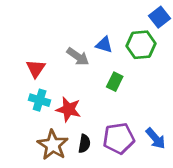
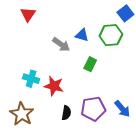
red triangle: (36, 68) -> (28, 14), moved
brown star: (53, 145) -> (22, 114), moved

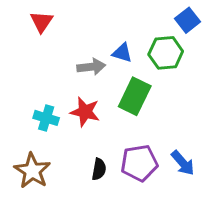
gray arrow: (61, 44) -> (91, 67), turned -42
green rectangle: (90, 64) -> (135, 96), size x1.6
red star: (54, 86) -> (85, 112), moved

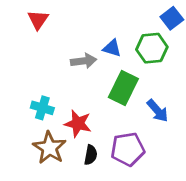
red star: (85, 112) -> (78, 124), moved
blue arrow: (183, 163) -> (158, 111), moved
brown star: (32, 171) -> (49, 148), moved

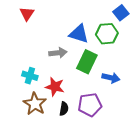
blue triangle: (112, 48) -> (79, 34), size x1.5
gray arrow: (84, 61) -> (58, 53), moved
blue arrow: (158, 111) -> (111, 78), turned -36

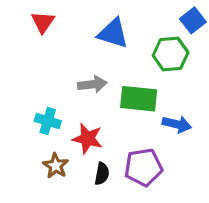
blue triangle: (79, 34) -> (113, 33), moved
green rectangle: (87, 62) -> (139, 99), turned 70
brown star: (35, 104) -> (56, 166), size x0.7

